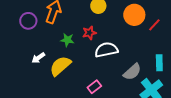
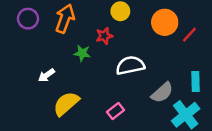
purple circle: (28, 21) -> (28, 19), moved
red star: (89, 33) -> (104, 36), moved
yellow semicircle: (60, 66) -> (66, 104), moved

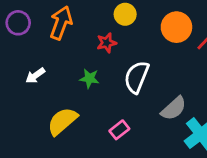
green star: (82, 53) -> (89, 78), moved
white semicircle: (130, 65) -> (137, 77), turned -56
white arrow: (46, 75) -> (35, 76), moved

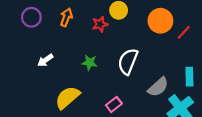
orange arrow: (61, 23) -> (66, 17), size x0.7
red star: (107, 43) -> (100, 24), moved

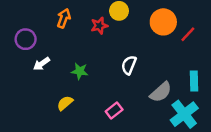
purple circle: (31, 17) -> (26, 39), moved
white semicircle: (128, 61) -> (129, 65), size x0.7
green star: (90, 63) -> (80, 71), moved
yellow semicircle: (67, 97) -> (65, 103), size x0.6

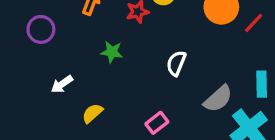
white arrow: (42, 64) -> (62, 84), moved
green star: (80, 71) -> (112, 52), moved

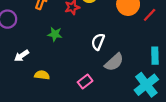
gray semicircle: (218, 99) -> (114, 62), moved
yellow semicircle: (92, 113) -> (42, 75), turned 48

